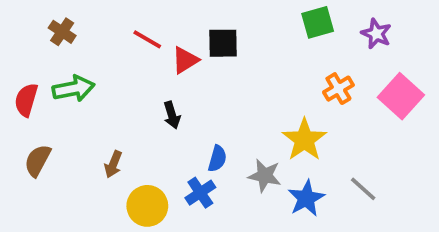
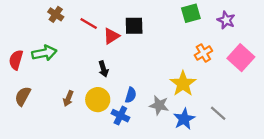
brown cross: (62, 32) -> (56, 14), moved
blue cross: (200, 193) -> (120, 116), turned -30
yellow circle: (147, 206) -> (98, 100), moved

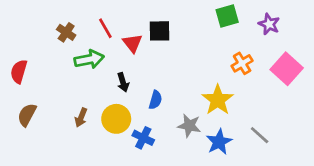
brown cross: (56, 14) -> (66, 32), moved
red line: (89, 23) -> (105, 28), turned 30
red triangle: (111, 36) -> (132, 43), turned -36
green arrow: (44, 53) -> (89, 59), moved
blue semicircle: (131, 95) -> (155, 100), moved

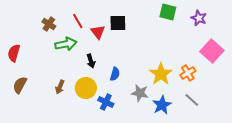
green square: (227, 16) -> (168, 12), turned 30
orange cross: (242, 63) -> (188, 73), moved

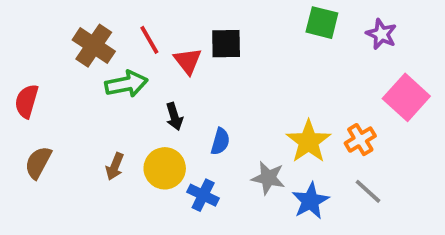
brown cross: (49, 24) -> (94, 46), size x1.5

